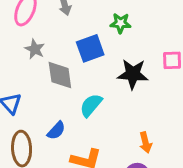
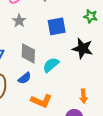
green star: (120, 23) -> (91, 16), moved
gray diamond: (60, 75) -> (28, 53), moved

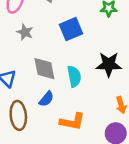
black star: (83, 48) -> (109, 64), moved
cyan semicircle: (51, 65) -> (74, 76), turned 132

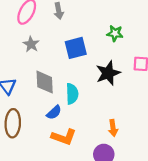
black star: (109, 64) -> (108, 73), moved, turned -30
blue semicircle: (46, 99) -> (54, 112), moved

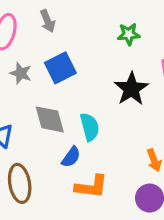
blue square: (76, 48) -> (60, 68), moved

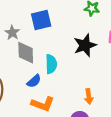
gray star: (21, 73) -> (12, 33), moved

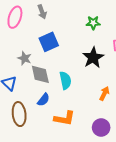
blue semicircle: (34, 81) -> (43, 100), moved
orange arrow: (89, 96) -> (104, 93), moved, turned -136

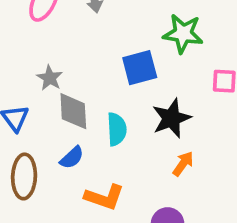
green star: (93, 23) -> (183, 34), size x1.5
blue square: (49, 42) -> (140, 68), moved
black star: (93, 58) -> (171, 118), moved

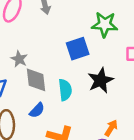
orange arrow: (183, 164) -> (111, 128), moved

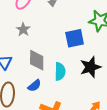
gray star: (19, 59) -> (23, 30), moved

